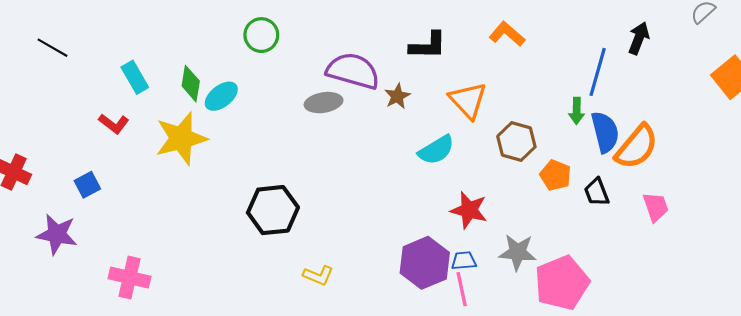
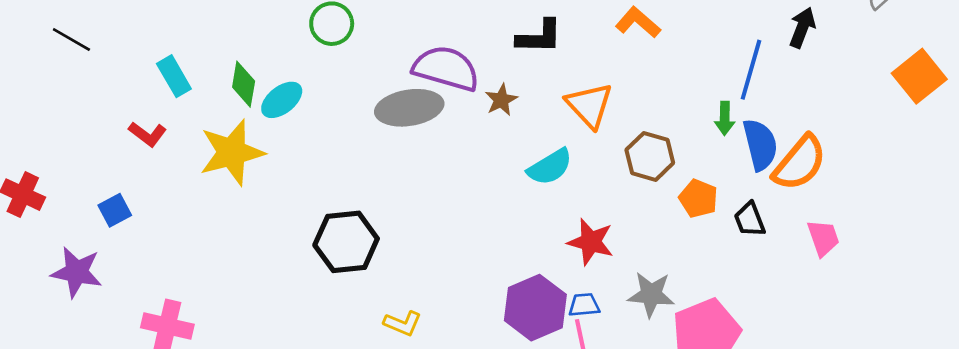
gray ellipse: (324, 103) -> (409, 108), size x1.4

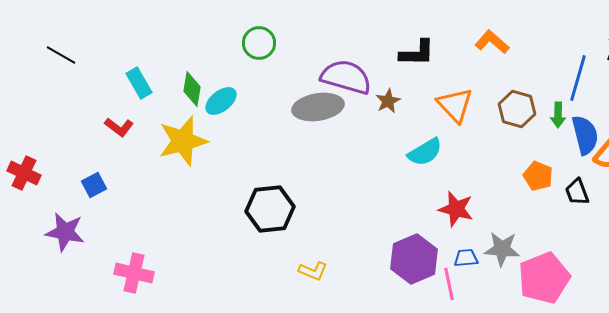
brown hexagon: (650, 156) -> (517, 109), moved
blue trapezoid: (584, 305) -> (466, 258), moved

